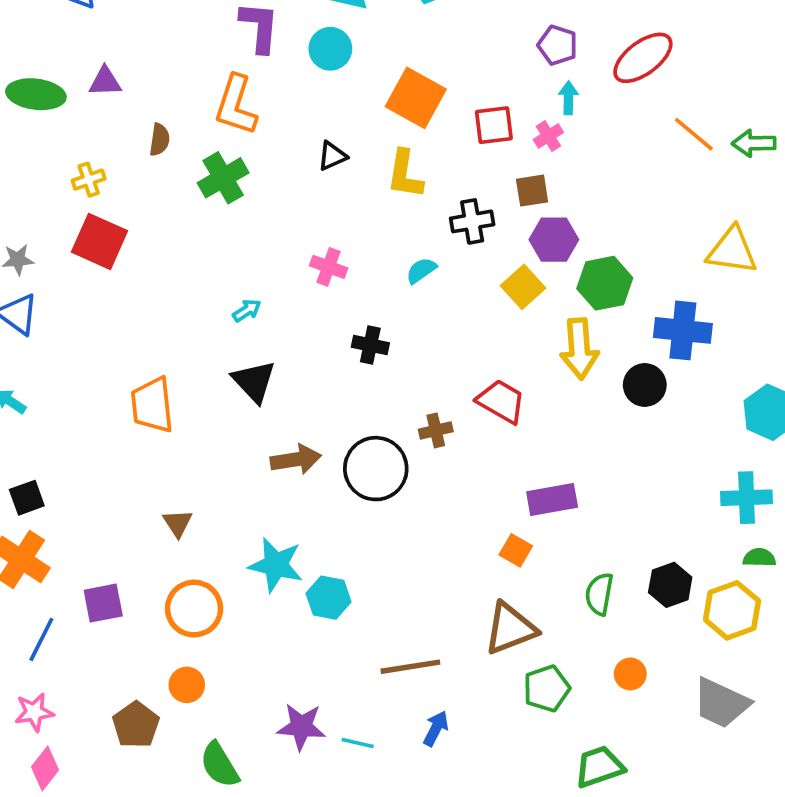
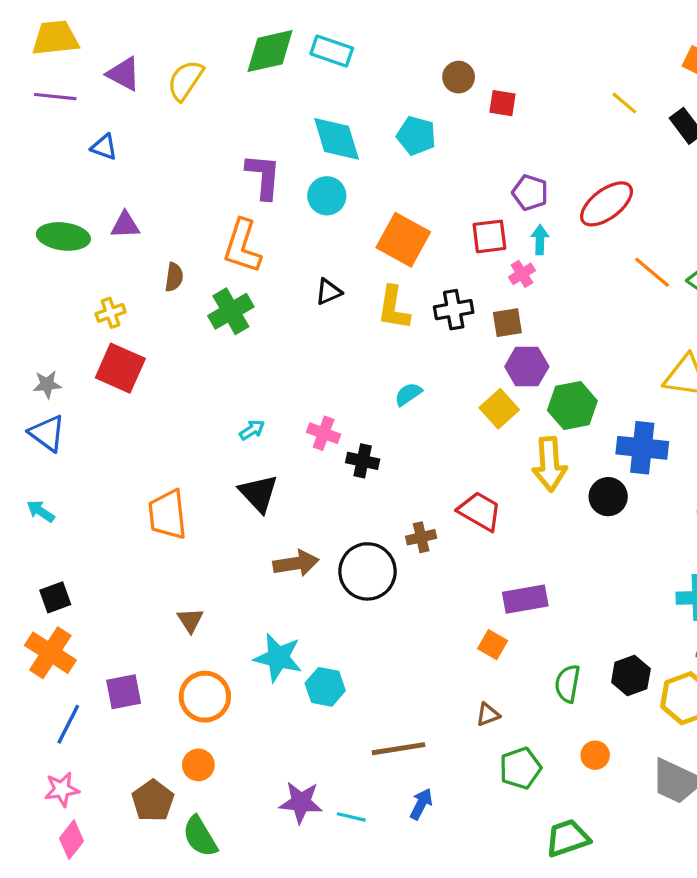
red square: (494, 125) -> (489, 236), moved
black cross: (472, 221) -> (454, 310), moved
pink cross: (329, 267) -> (324, 433), moved
brown triangle: (510, 629) -> (488, 715), size x0.5
green semicircle: (219, 765) -> (200, 836), moved

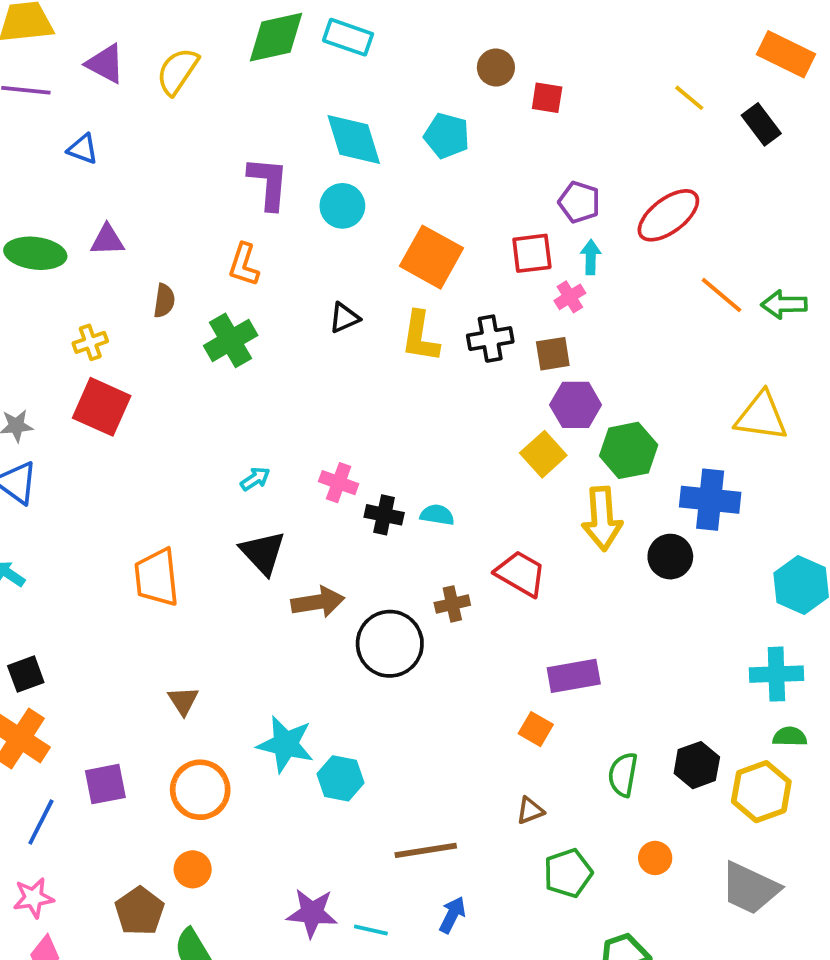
orange L-shape: (242, 246) -> (244, 265), size x0.7
cyan semicircle: (408, 394) -> (437, 515), moved, turned 44
brown arrow: (296, 563) -> (318, 602), moved

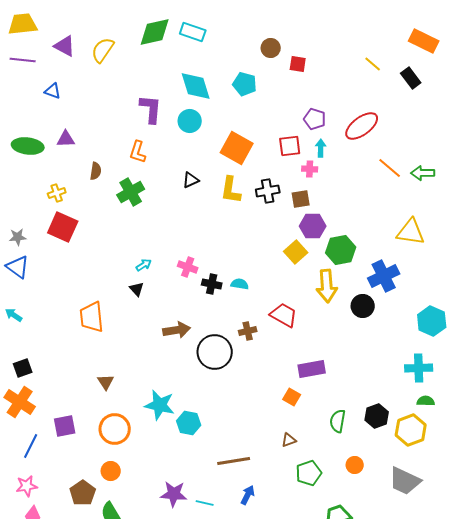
pink cross: (570, 297) -> (310, 169), turned 35
blue cross: (710, 500) -> (384, 276), turned -32
black triangle: (263, 553) -> (137, 289), moved, size x0.6

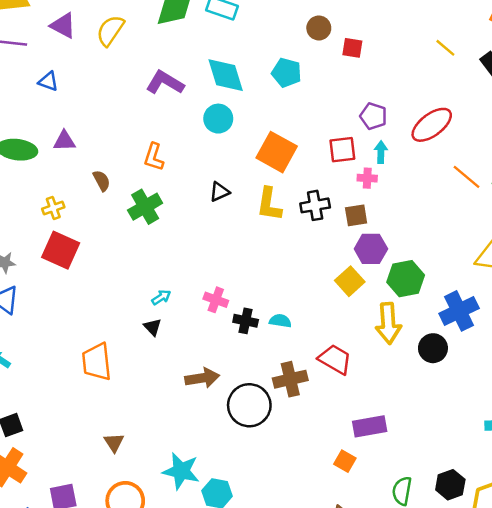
purple L-shape: (151, 109) -> (165, 83), moved, turned -64
brown semicircle: (96, 171) -> (102, 181), turned -36
brown cross: (248, 331) -> (290, 379), size x1.5

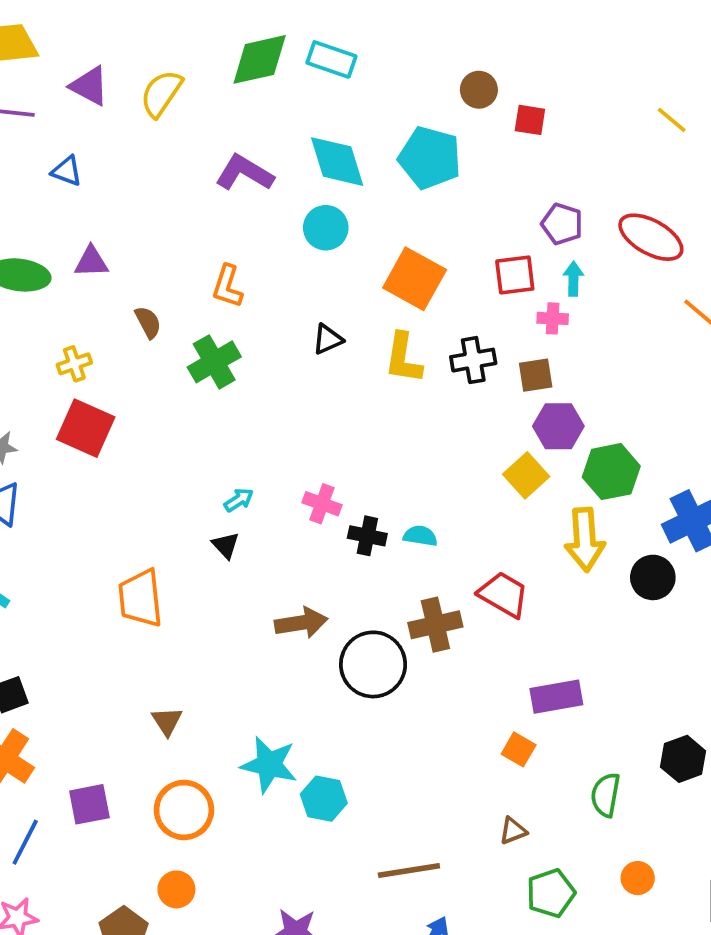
cyan pentagon: (287, 73) -> (430, 158), size x1.4
red ellipse: (432, 125) -> (651, 237), turned 66
black hexagon: (450, 485) -> (683, 759), moved

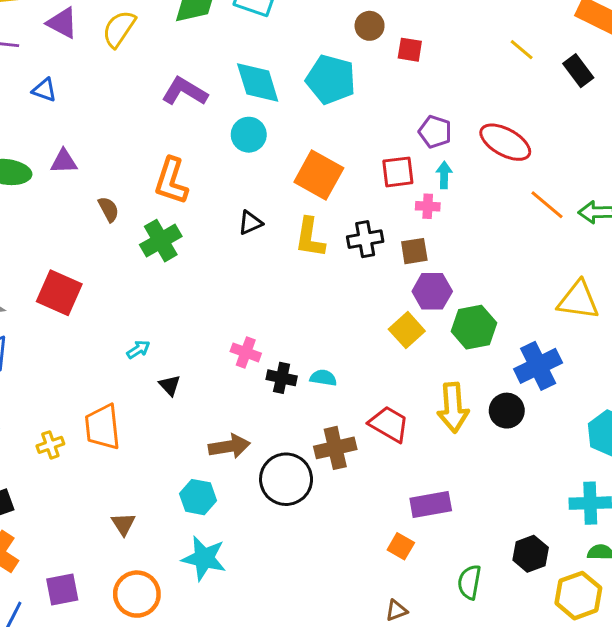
orange L-shape: (227, 286) -> (171, 181), size x1.4
yellow cross: (74, 364) -> (50, 445), moved
cyan arrow: (239, 500) -> (138, 349), moved
yellow arrow: (585, 540) -> (453, 408), moved
cyan hexagon: (324, 799) -> (198, 497), moved

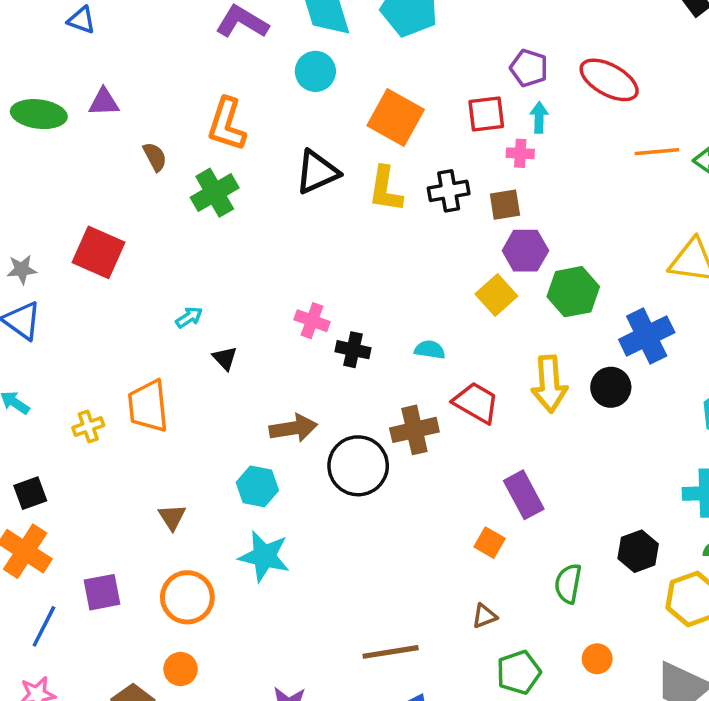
orange line: (547, 205) -> (657, 152), turned -45
black triangle: (250, 223) -> (317, 172), size x1.6
cyan semicircle: (323, 378) -> (430, 350), moved
purple rectangle: (431, 505) -> (524, 495), turned 72

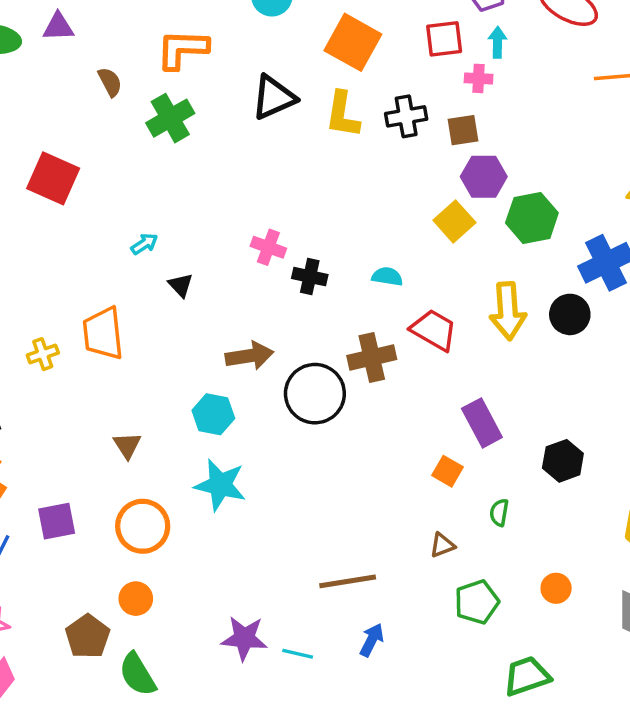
orange L-shape: (227, 124) -> (182, 49), turned 74
black hexagon: (638, 551) -> (563, 461), moved
green semicircle: (568, 584) -> (499, 512), moved, size x0.7

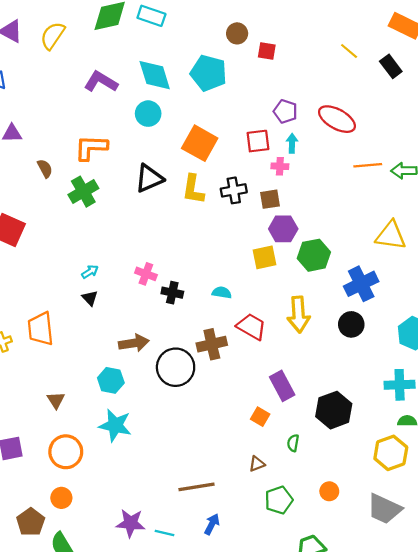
yellow square: (454, 221) -> (265, 257), turned 30
cyan arrow: (144, 244) -> (90, 272), moved
black circle: (570, 314) -> (351, 324), moved
black hexagon: (563, 461) -> (334, 410), size x1.4

